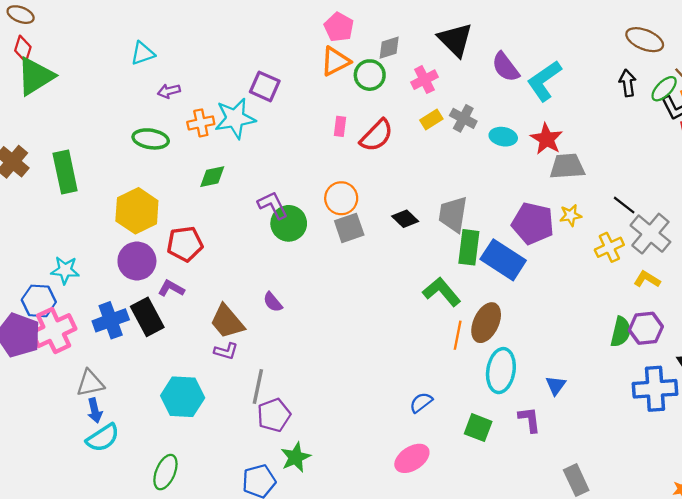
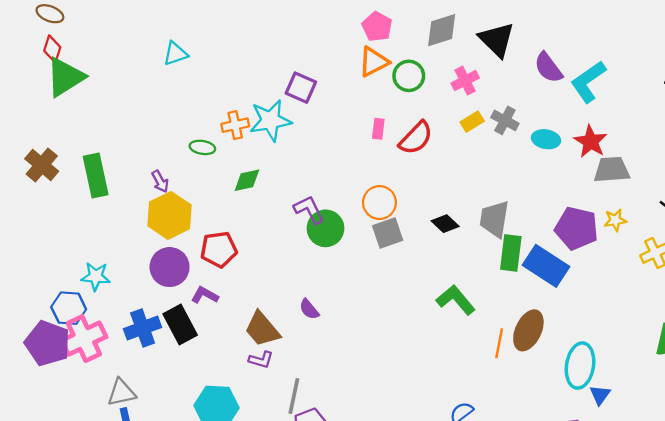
gray diamond: (389, 48) -> (442, 30), moved, size x1.4
purple arrow: (169, 91) -> (160, 181), moved, turned -105
green ellipse: (151, 139) -> (202, 147), moved, size x0.7
green L-shape: (442, 292) -> (456, 300), moved
cyan ellipse: (501, 371) -> (580, 366), moved

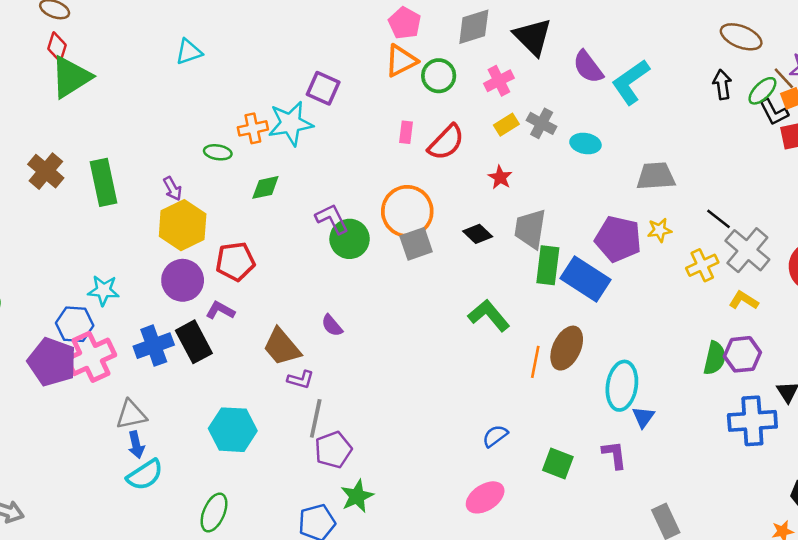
red star: (591, 142) -> (500, 177), moved, size x0.7
orange circle: (379, 203) -> (407, 211), size x1.4
purple L-shape: (261, 360) -> (301, 379), moved

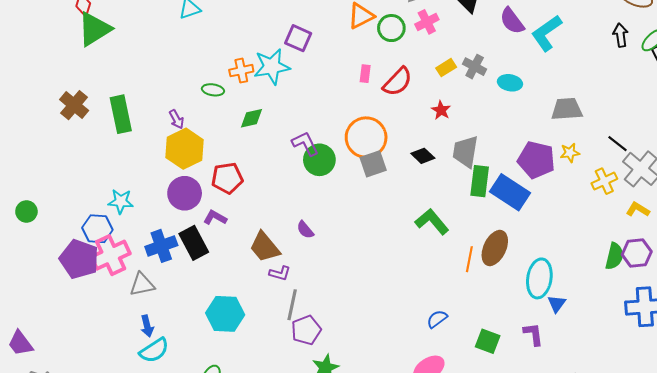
pink cross: (499, 81) -> (427, 22), moved
gray triangle: (131, 415) -> (142, 284), moved

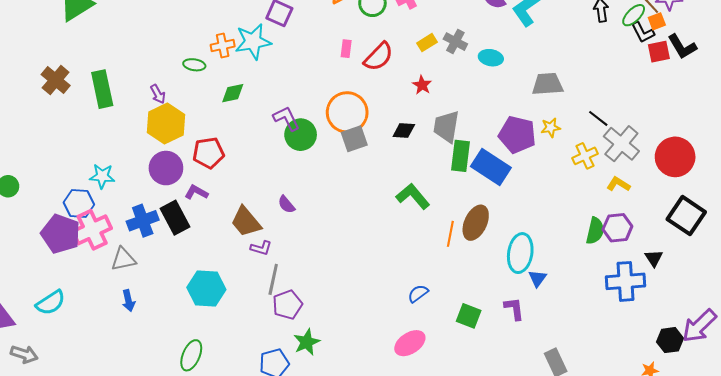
black diamond: (423, 156) -> (404, 131), turned -40
cyan semicircle: (154, 350) -> (51, 303), moved

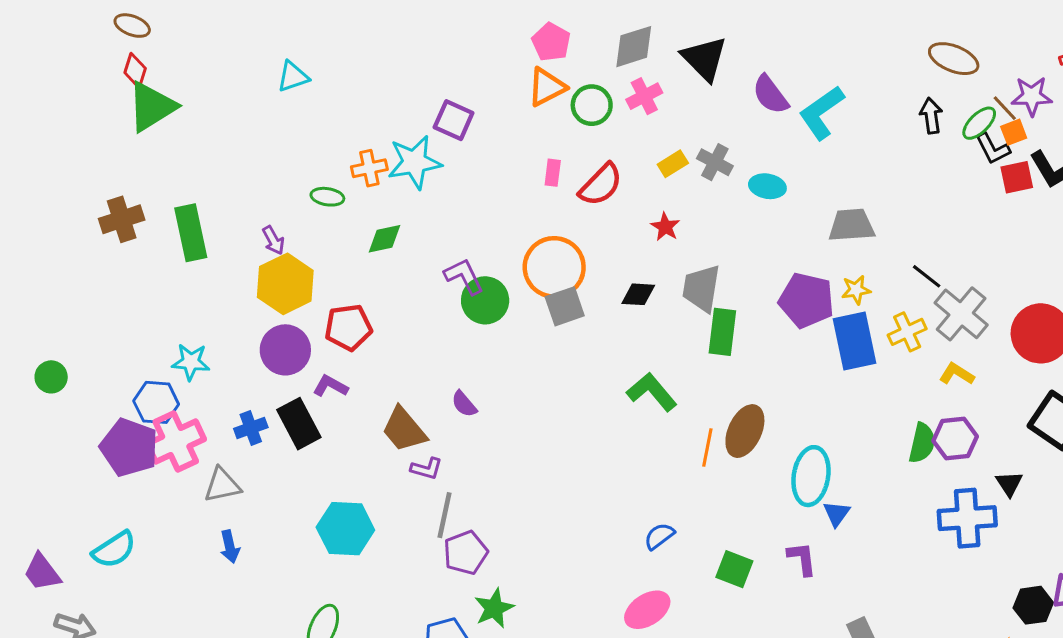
brown cross: (56, 80) -> (122, 219), turned 32
blue rectangle: (491, 167) -> (855, 341), moved, turned 45
blue cross: (143, 221) -> (251, 428), size x0.7

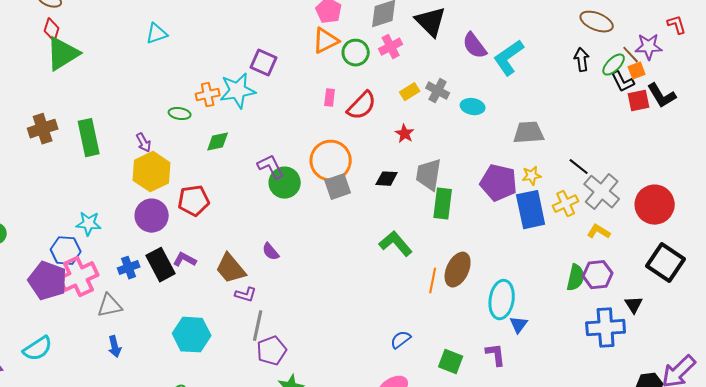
purple L-shape: (330, 386) -> (185, 260), moved

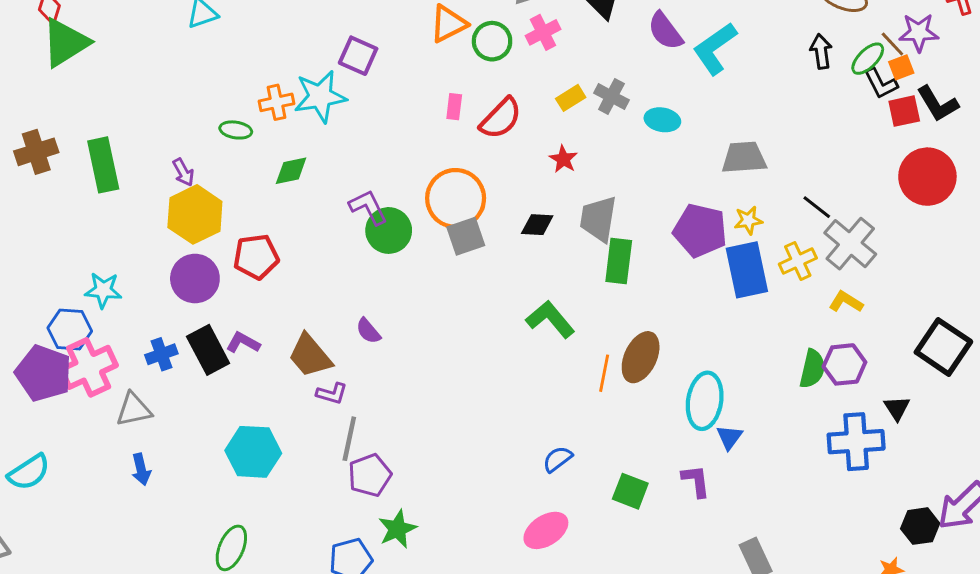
red circle: (655, 205) -> (927, 177), moved

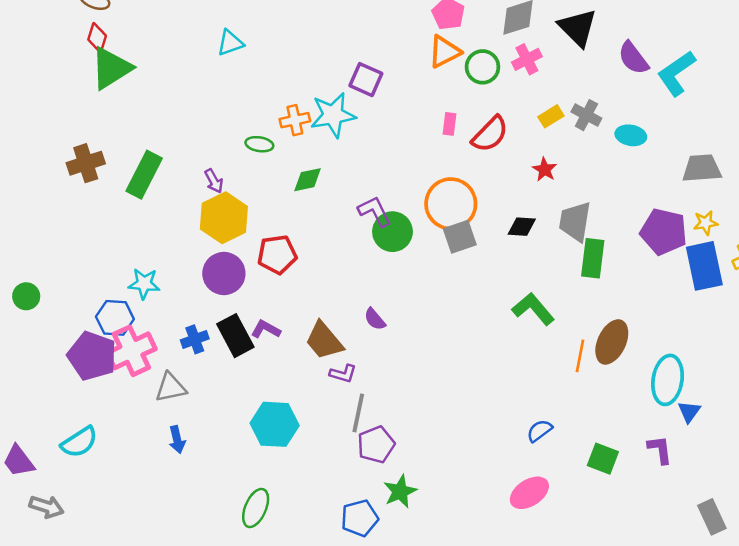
green rectangle: (103, 165) -> (144, 175), turned 39

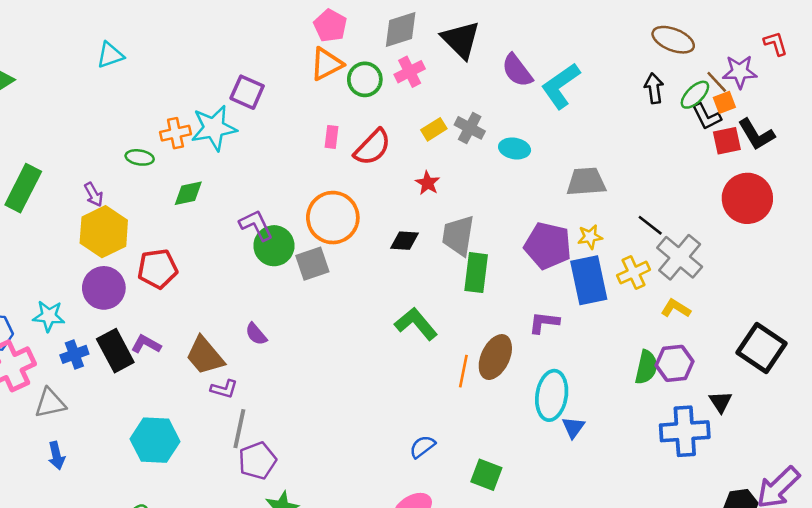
gray square: (460, 237) -> (312, 264), moved
cyan star: (144, 284) -> (49, 316), moved
purple L-shape: (660, 450) -> (544, 322), moved, turned -76

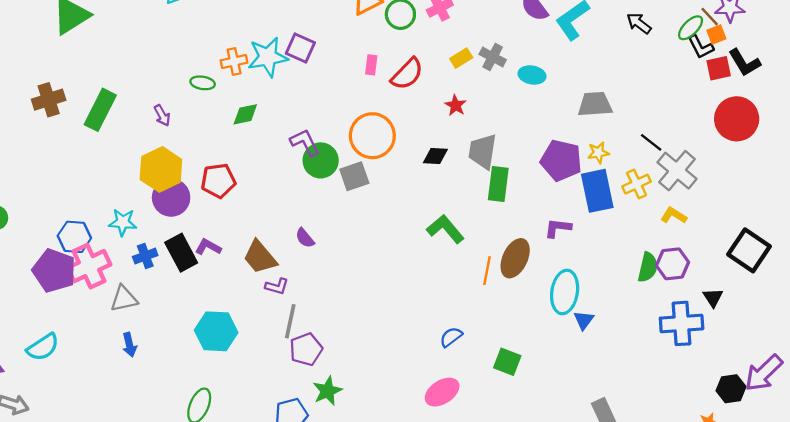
black arrow: (654, 88) -> (639, 23), moved, turned -45
purple square: (247, 92) -> (300, 48), moved
yellow hexagon: (104, 232) -> (161, 169), moved

